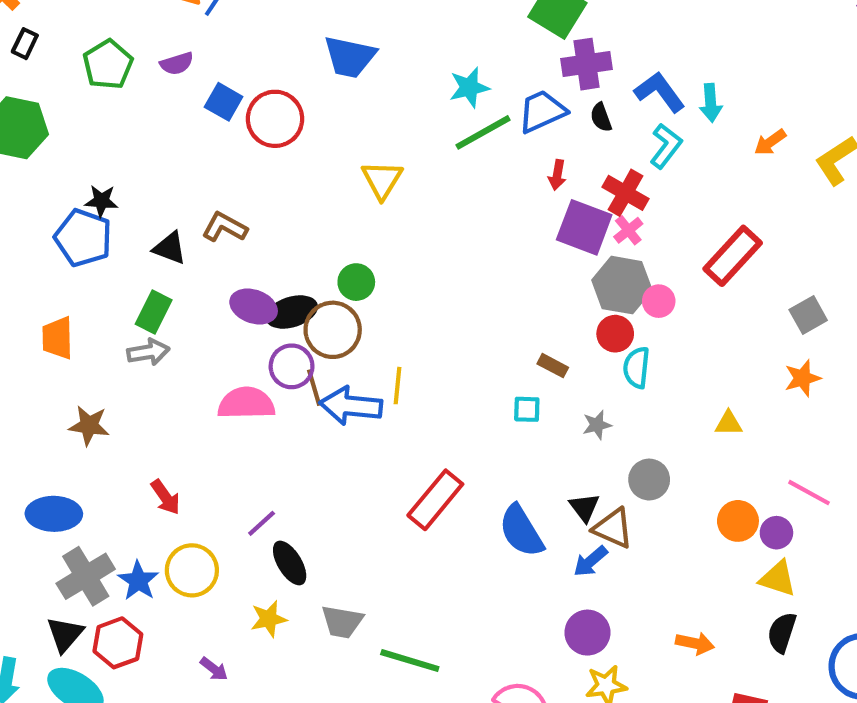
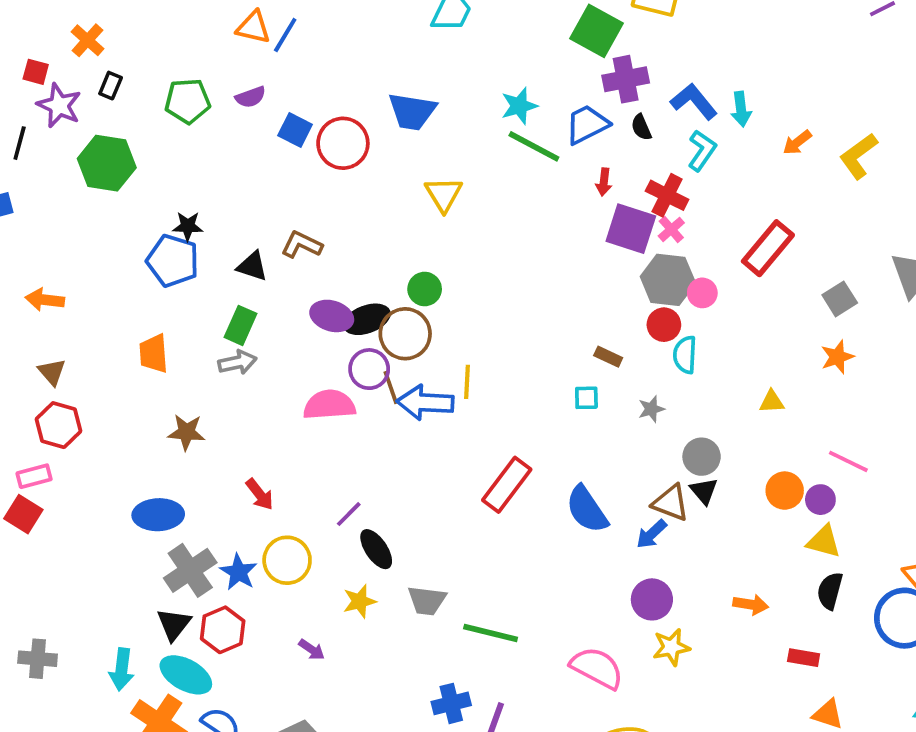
blue trapezoid: (350, 57) -> (412, 112), moved
green pentagon: (108, 65) -> (188, 101), turned 30
green line: (483, 132) -> (534, 146), turned 60
black triangle: (584, 507) -> (704, 491), moved

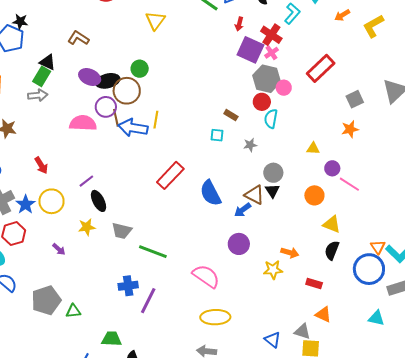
black triangle: (252, 266) -> (48, 62), moved
purple circle: (820, 500) -> (332, 168), moved
yellow star: (671, 647) -> (273, 270), moved

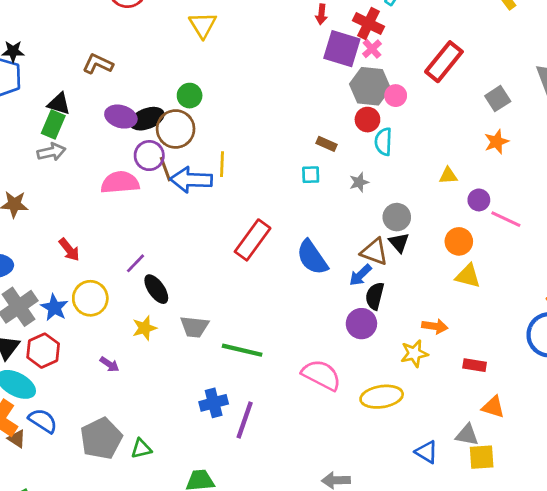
yellow triangle: (332, 224) -> (468, 276), moved
black semicircle: (332, 250) -> (375, 296), moved
yellow ellipse: (215, 317) -> (382, 397), moved

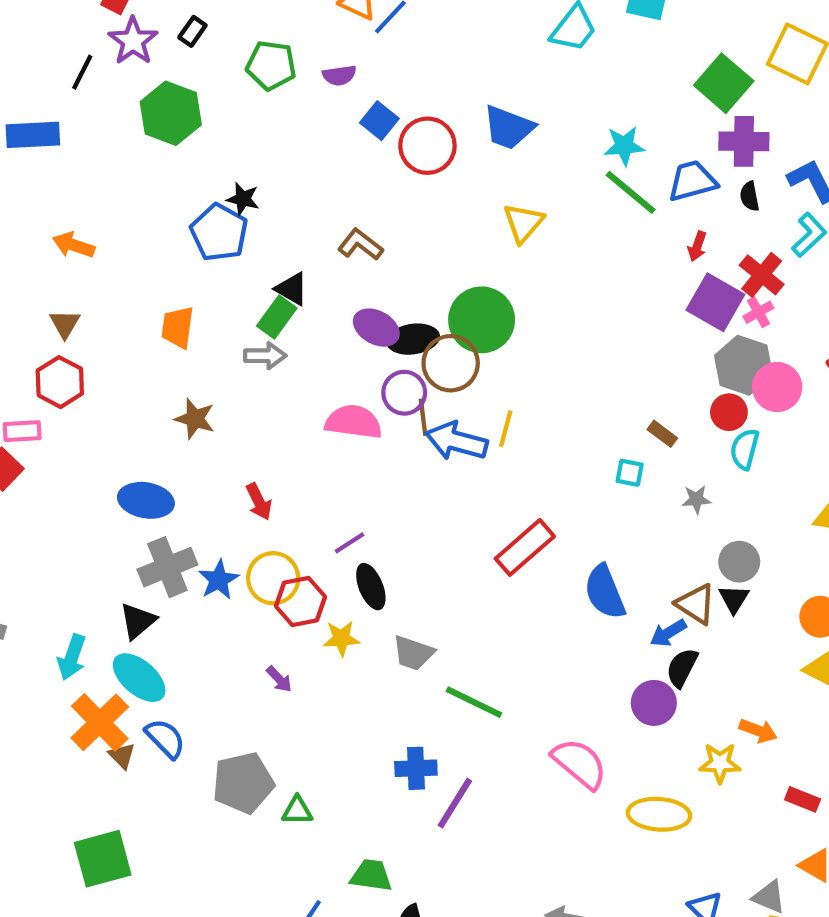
green circle: (190, 96) -> (482, 320), size x1.8
pink circle: (396, 96) -> (777, 387), size x1.5
red hexagon: (43, 351) -> (300, 601), moved

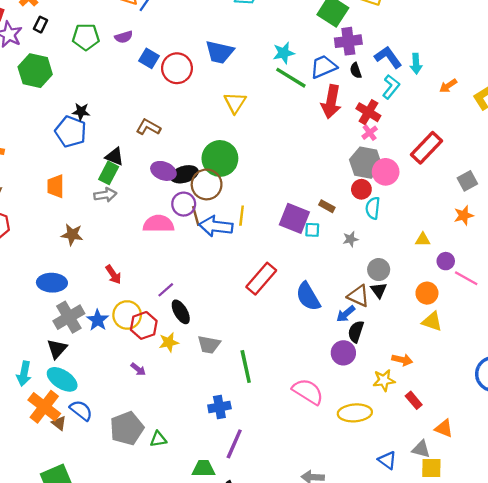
red arrow: (697, 246) -> (331, 102), size x2.0
purple square: (715, 302) -> (294, 218), moved
green line: (474, 702) -> (246, 367), turned 60
red rectangle: (803, 799) -> (414, 400), moved, turned 36
purple line: (455, 803) -> (234, 444), moved

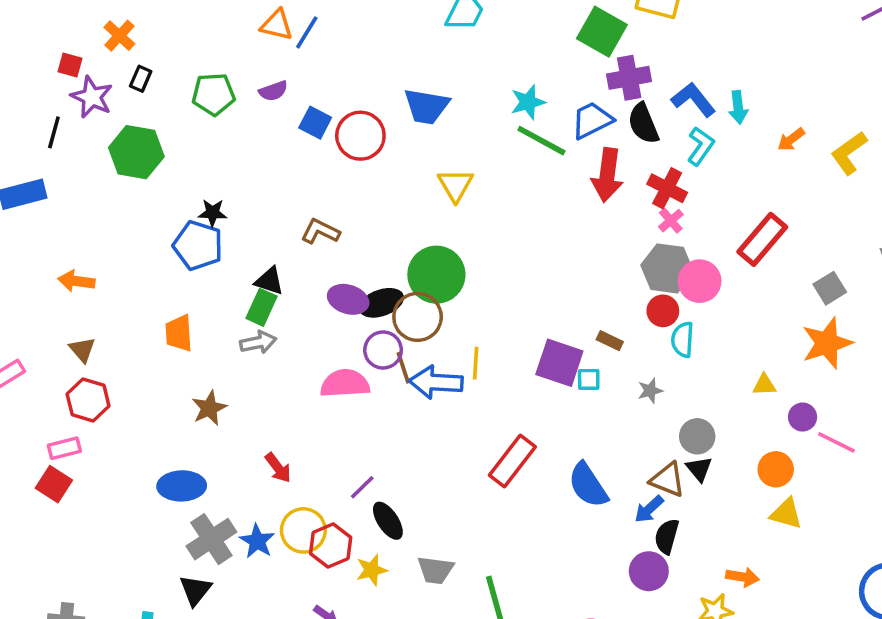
black semicircle: (356, 71) -> (643, 124), size x1.6
orange star: (464, 215) -> (827, 343), size x1.6
brown star: (72, 235) -> (209, 408), turned -30

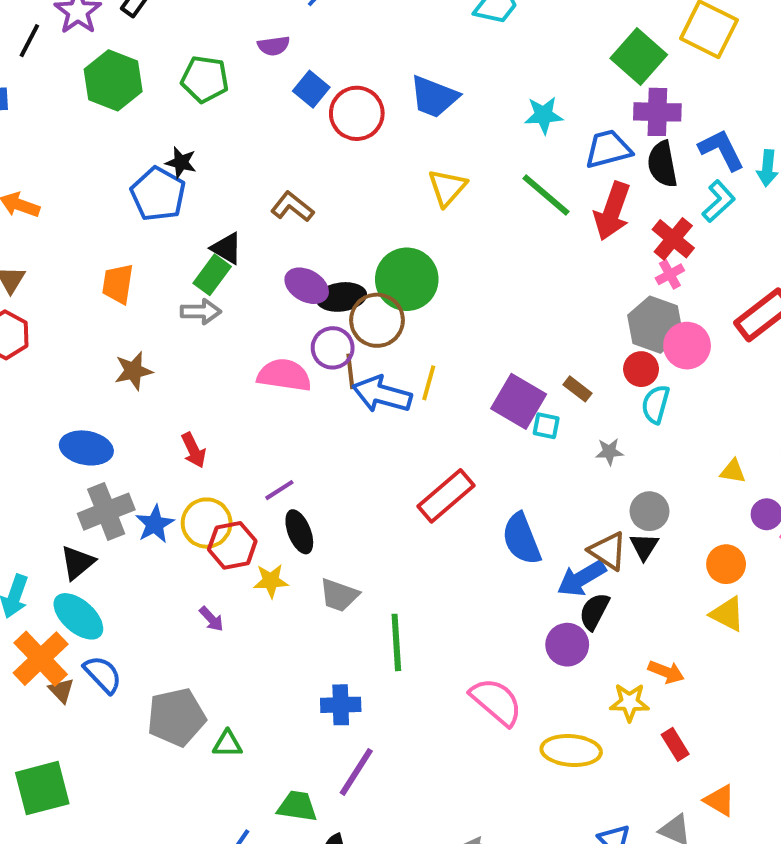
green pentagon: (214, 94) -> (205, 79), moved
green line: (541, 141) -> (546, 195), moved
blue arrow: (649, 509) -> (581, 578), size x1.4

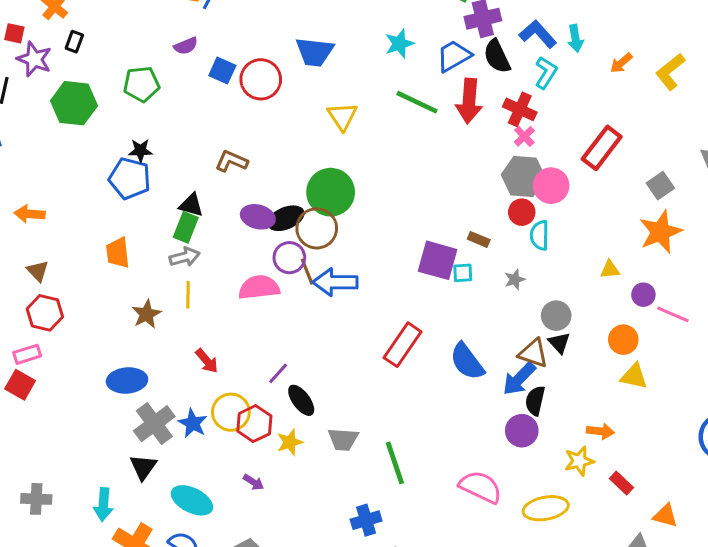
yellow line: (429, 383) -> (188, 295), moved
cyan ellipse: (78, 616) -> (192, 500), moved

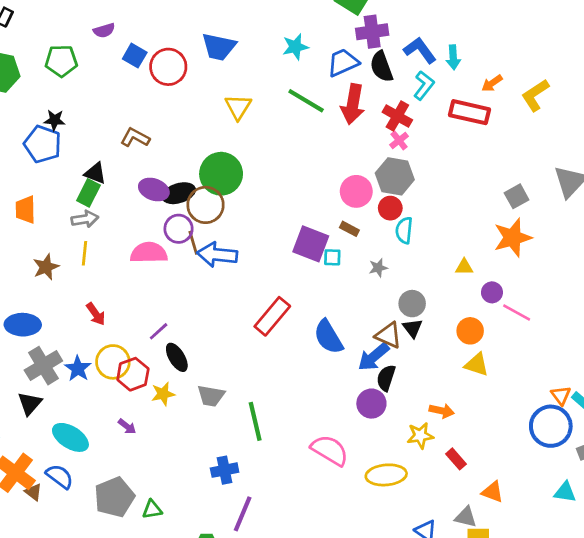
red rectangle: (602, 148) -> (469, 112), moved, turned 60
pink circle: (551, 186) -> (356, 191), moved

